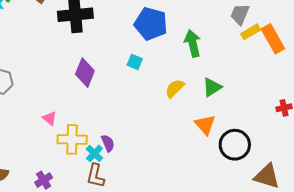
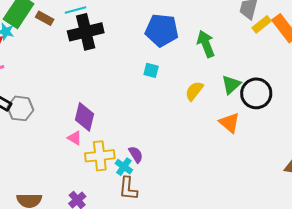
purple diamond: (85, 73) -> (84, 117), moved
black circle: (235, 145) -> (256, 93), moved

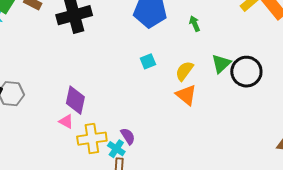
green arrow: (206, 44) -> (195, 24), size x0.6
cyan square: (151, 70) -> (148, 61), moved, turned -35
orange triangle: (230, 123) -> (186, 95), moved

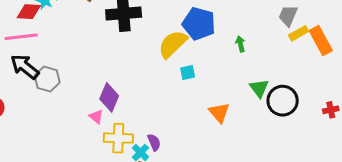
green triangle: (221, 64) -> (259, 88), turned -35
yellow semicircle: (184, 71) -> (173, 44), moved, size x1.5

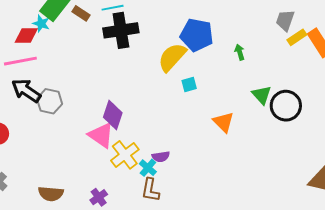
pink triangle: (96, 117) -> (101, 135), size x1.8
yellow cross: (118, 138) -> (125, 155), turned -36
purple semicircle: (154, 142) -> (161, 157), turned 108

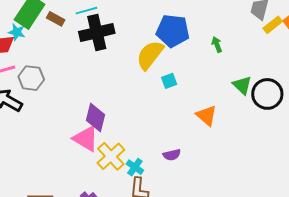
gray hexagon: (50, 101) -> (31, 78), moved
purple semicircle: (161, 157) -> (172, 155), moved

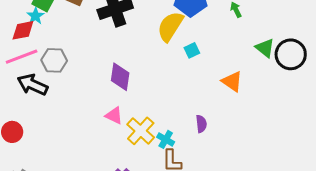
cyan star: (17, 32) -> (36, 16), turned 30
purple diamond: (96, 117) -> (120, 77), moved
pink triangle: (86, 139) -> (114, 116), size x0.7
purple semicircle: (172, 155) -> (201, 124), turned -78

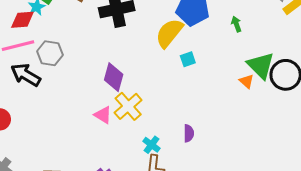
green triangle: (265, 48) -> (261, 65), size x1.4
orange triangle: (232, 81) -> (246, 81), moved, size x0.7
yellow cross: (141, 131) -> (128, 106), moved

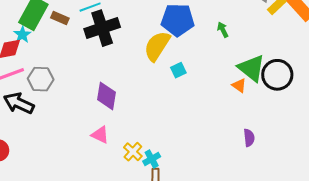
yellow cross: (128, 106) -> (133, 152), moved, size x0.7
purple semicircle: (189, 133) -> (249, 138), moved
cyan cross: (151, 145) -> (152, 159), turned 30

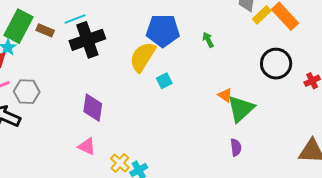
green triangle: (252, 68) -> (241, 109), moved, turned 40
black circle: (277, 75) -> (276, 64), moved

